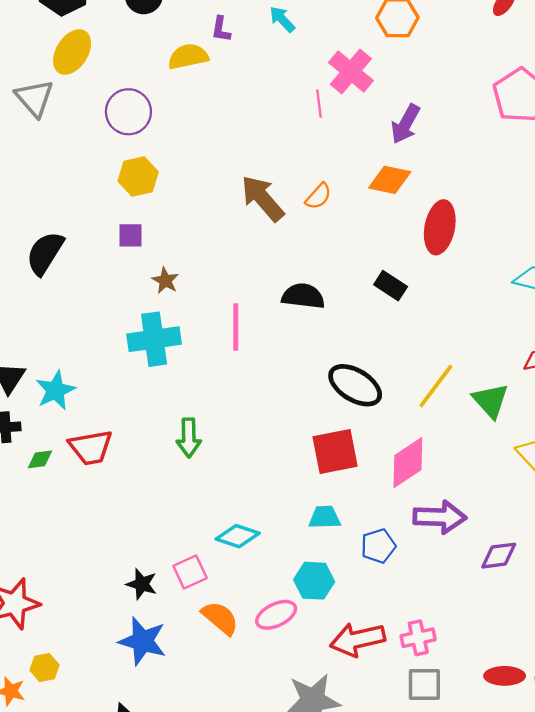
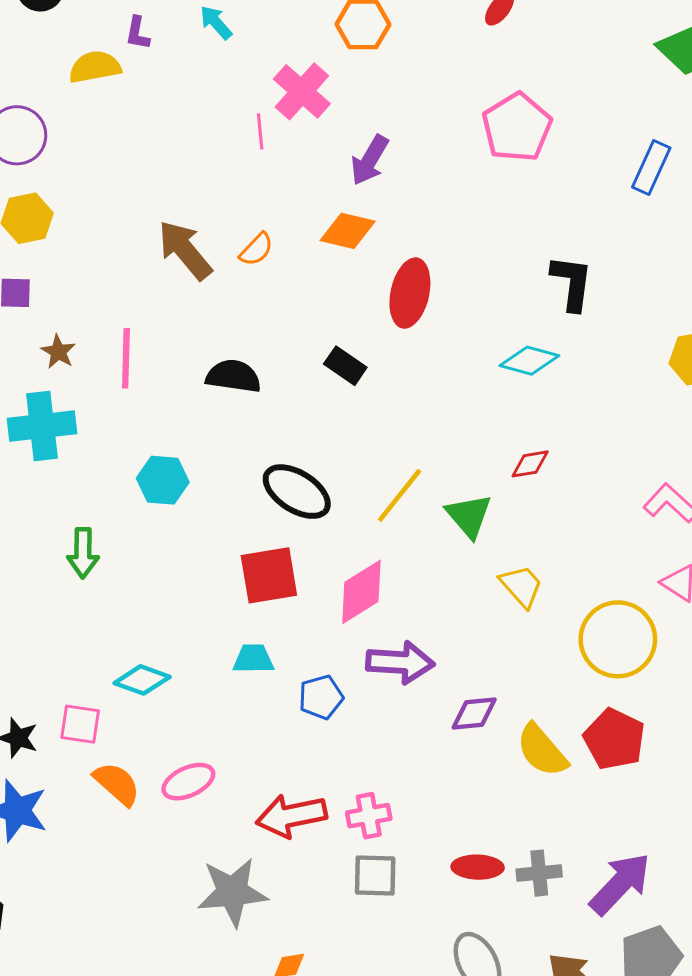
pink line: (236, 327) -> (126, 358), moved
pink square: (190, 572) -> (80, 724), turned 32
cyan hexagon: (314, 581) -> (163, 480), moved

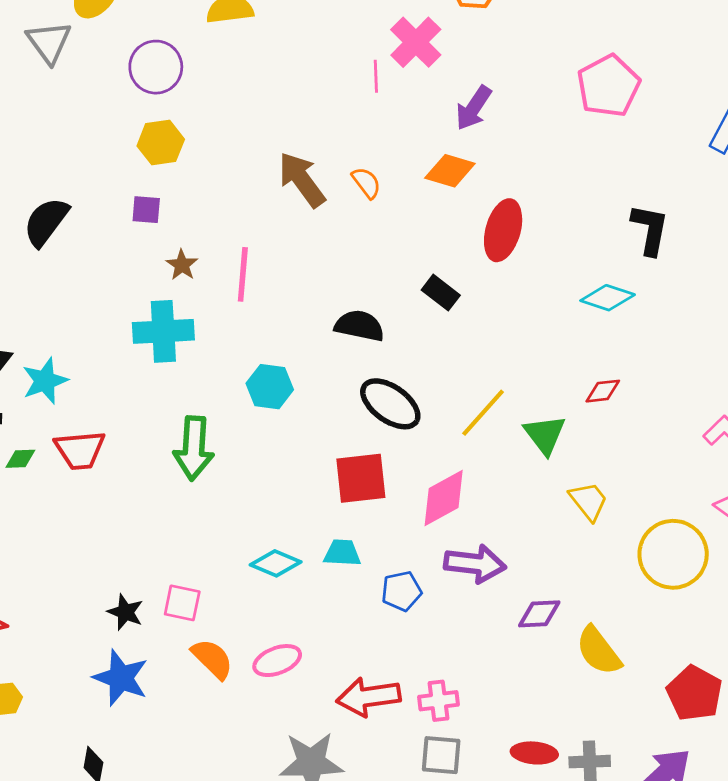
orange semicircle: (256, 249) -> (366, 183), turned -84
black semicircle: (233, 376) -> (359, 326), moved
green arrow: (83, 553) -> (194, 448), size x1.4
cyan diamond: (142, 680) -> (276, 563), moved
red pentagon: (614, 739) -> (694, 693), moved

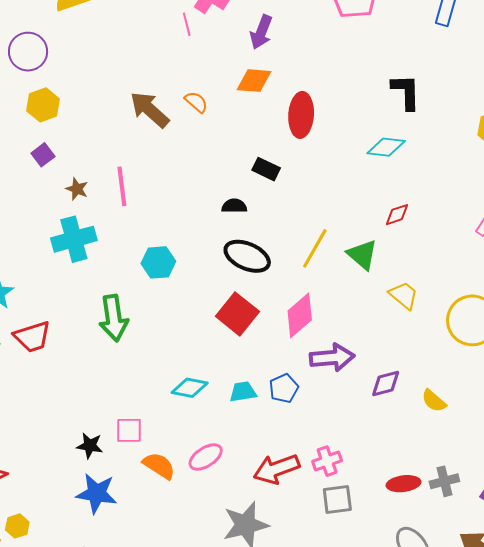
purple square: (146, 210) -> (43, 155), turned -30
black semicircle: (359, 326) -> (234, 206), moved, size x0.7
red square: (361, 478) -> (237, 314), turned -33
cyan trapezoid: (342, 553) -> (243, 392), moved
yellow semicircle: (599, 651) -> (434, 401), size x0.7

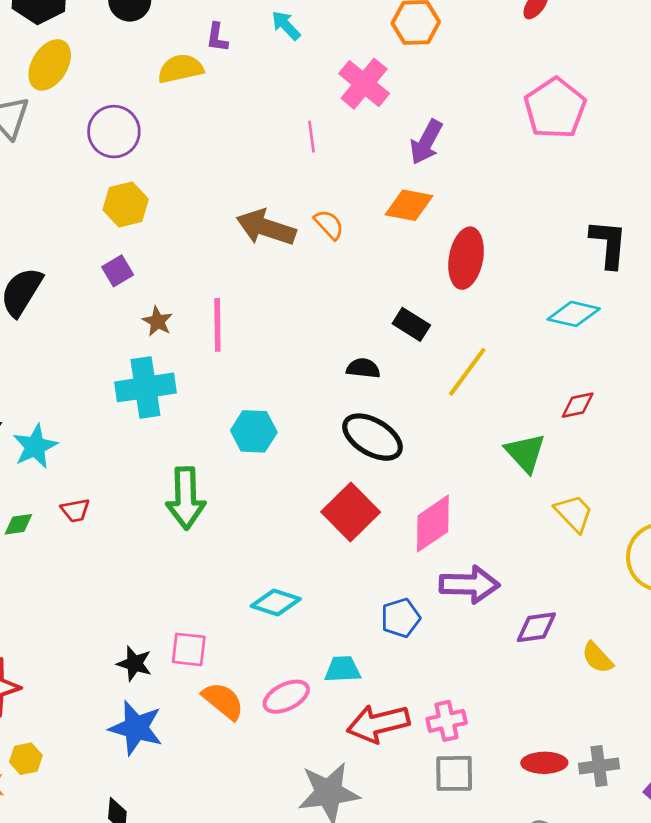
pink line: (187, 24) -> (311, 137), moved
brown arrow: (150, 110) -> (266, 228), turned -30
yellow line: (315, 248) -> (467, 372), moved
red trapezoid: (32, 337) -> (75, 510), size x0.6
cyan trapezoid: (243, 392) -> (343, 669), moved

